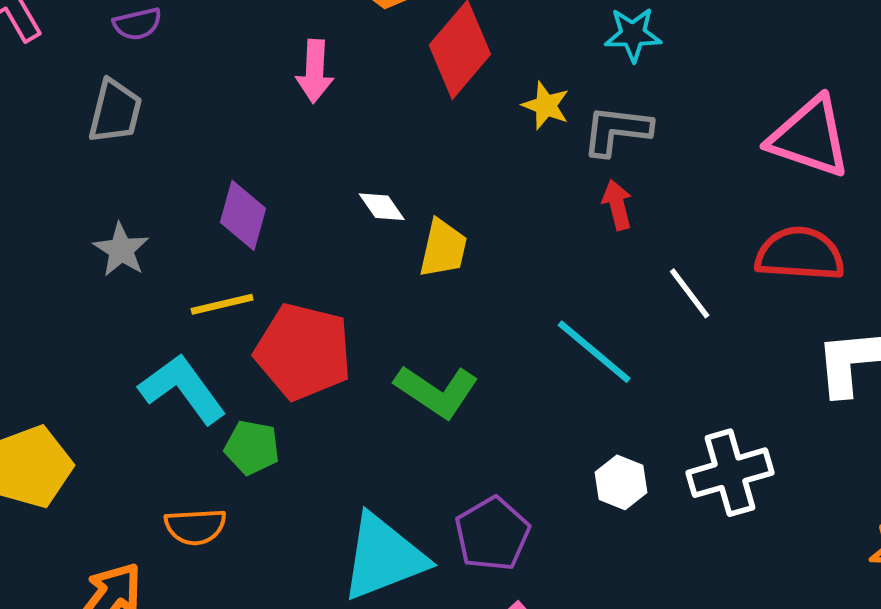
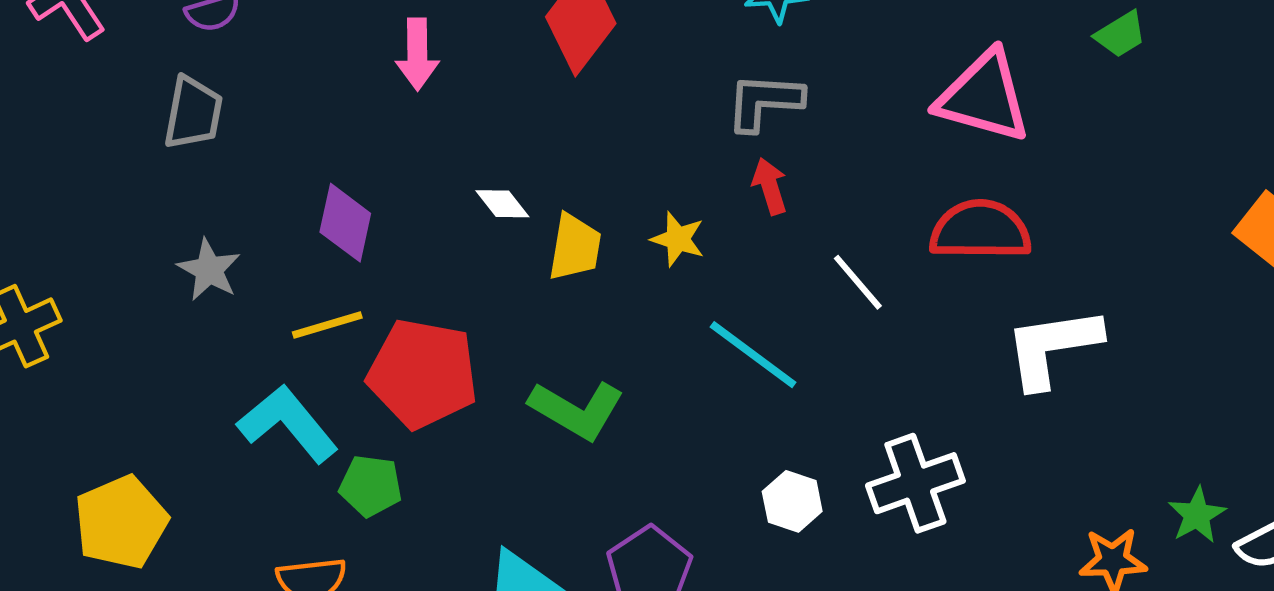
yellow star: (546, 106) -> (678, 239), moved

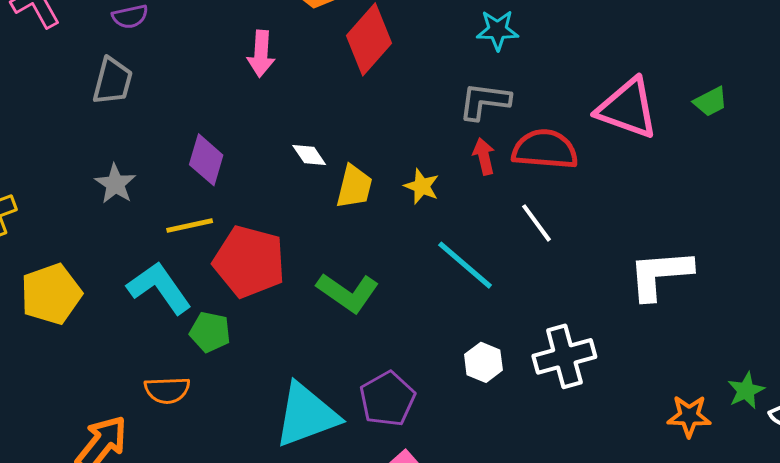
green trapezoid: (1121, 34) -> (710, 102), moved
red semicircle: (980, 230) -> (545, 149), moved
yellow pentagon: (121, 522) -> (51, 294), moved

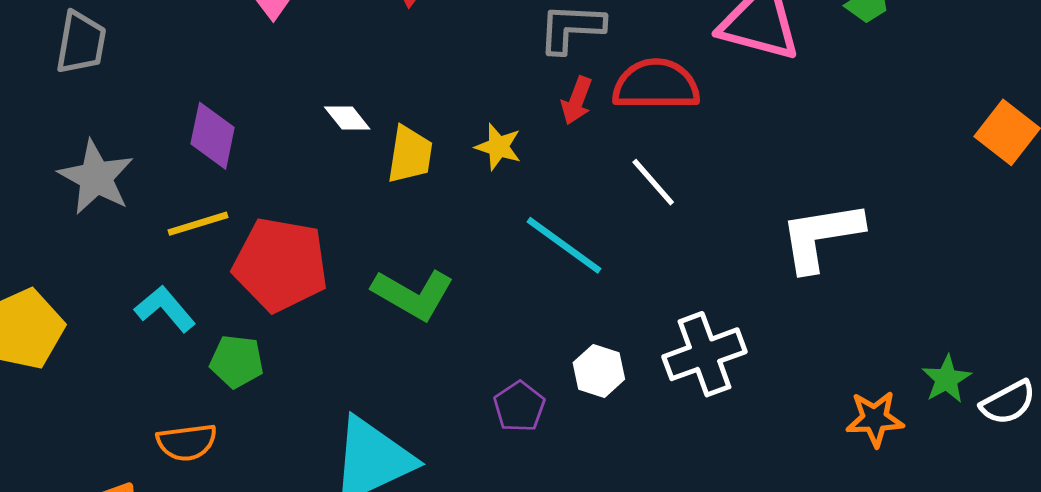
red arrow: (484, 156) -> (577, 101), turned -141
gray star: (115, 184) -> (96, 177), size x1.4
cyan L-shape: (159, 288) -> (165, 309), size x0.7
purple pentagon: (387, 399) -> (519, 407), moved, size x0.7

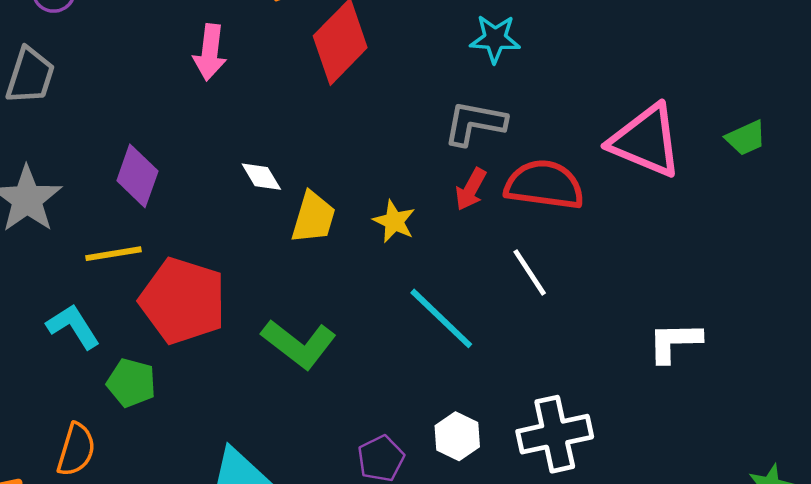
white L-shape: (821, 236) -> (675, 342), size x0.7
orange semicircle: (187, 442) -> (76, 450), turned -74

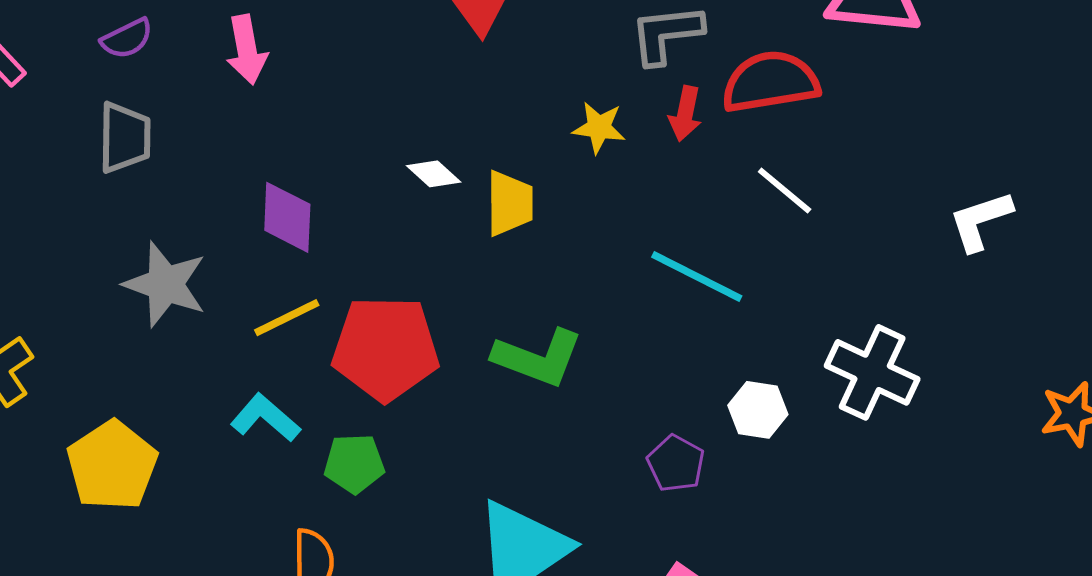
pink arrow: (210, 52) -> (247, 50), moved
yellow star: (394, 221) -> (599, 128), moved
white cross: (555, 434) -> (872, 372), turned -36

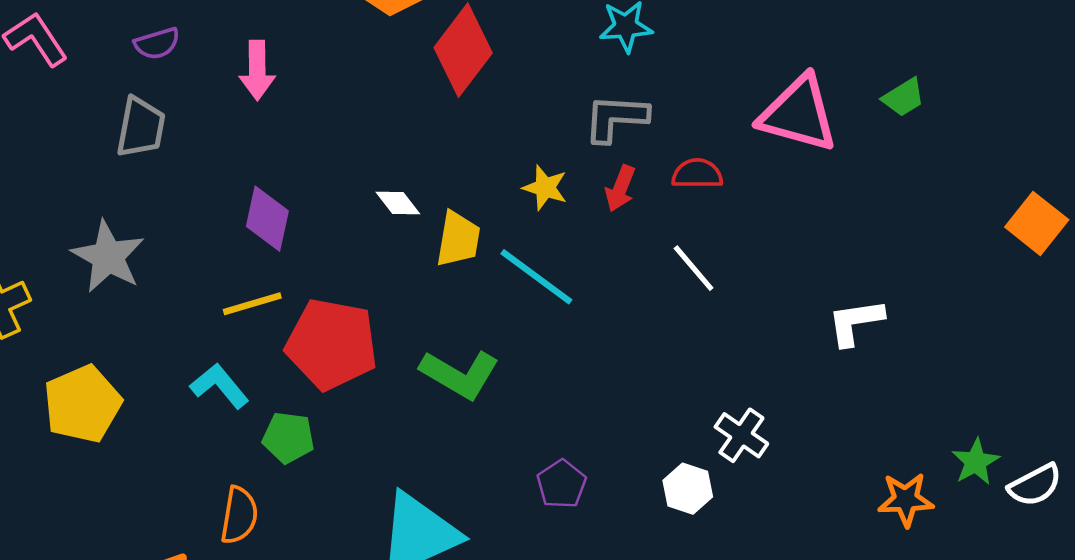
red semicircle: (770, 82) -> (697, 174), size x0.6
cyan line: (697, 277) -> (536, 277), moved
gray star: (165, 284) -> (108, 257), moved
white cross: (872, 372) -> (741, 435), size x0.7
white hexagon: (758, 410) -> (688, 489), moved

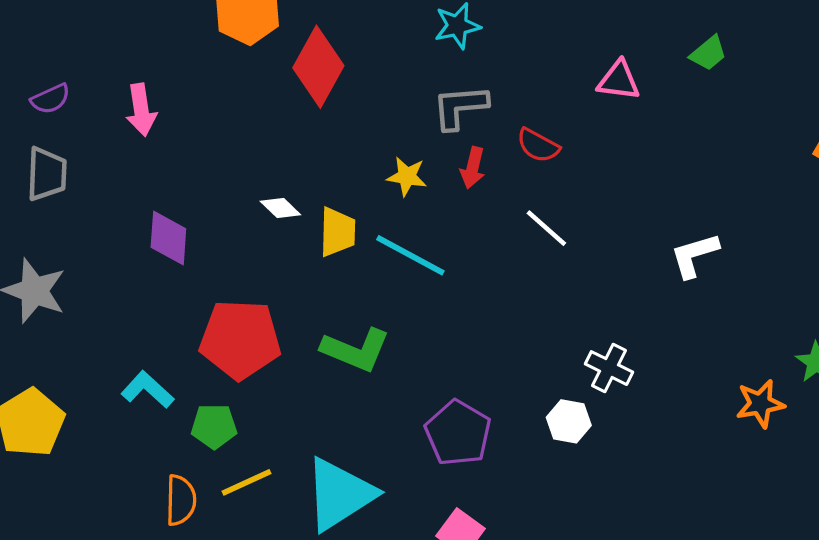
pink triangle: (798, 114) -> (619, 81), size x0.6
red semicircle: (697, 174) -> (538, 145), turned -144
yellow line: (252, 304) -> (247, 482), moved
purple pentagon: (562, 484) -> (458, 433), size x1.5

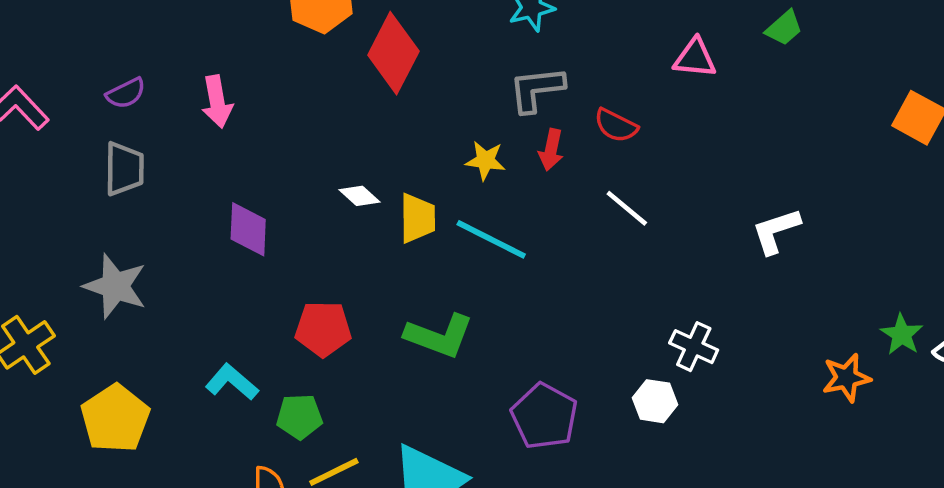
red pentagon: (240, 339) -> (323, 329), size x0.7

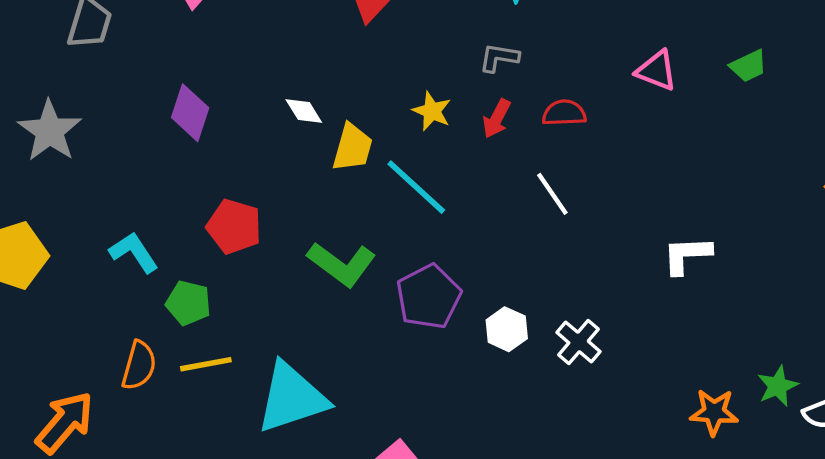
gray L-shape: (537, 89) -> (499, 58), size x0.7
red semicircle: (616, 125) -> (564, 113), turned 135
white hexagon: (655, 401) -> (507, 329), moved
purple pentagon: (544, 416) -> (429, 297), moved

